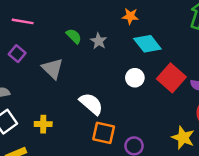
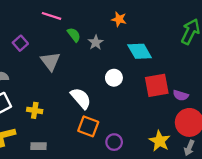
orange star: (130, 16) -> (119, 19), moved
pink line: (23, 21) -> (52, 16), moved
white circle: (135, 78) -> (114, 78), moved
red square: (171, 78) -> (157, 85), turned 30

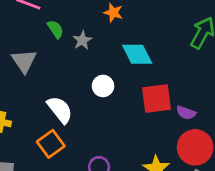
orange square: (88, 126) -> (51, 144), moved, turned 30

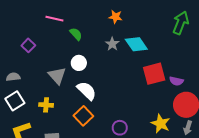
gray star: (82, 40) -> (112, 44), moved
gray triangle: (24, 61) -> (57, 76), moved
white circle: (103, 86) -> (79, 63), moved

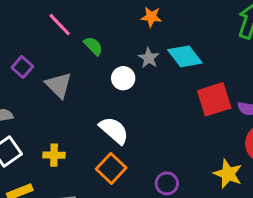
pink line: (54, 19) -> (60, 25), turned 36
white circle: (79, 63) -> (123, 78), moved
gray triangle: (57, 76) -> (59, 85), moved

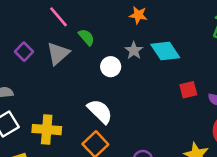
gray triangle: (59, 85) -> (58, 53), moved, turned 30
red square: (214, 99) -> (188, 90), size x0.6
yellow cross: (54, 155) -> (47, 130), size x1.5

